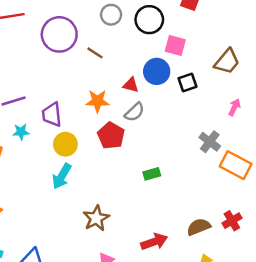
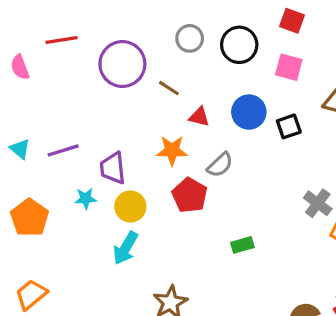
pink square: (175, 46) -> (289, 67), moved
red triangle: (131, 85) -> (199, 117), moved
cyan star: (21, 132) -> (86, 198), moved

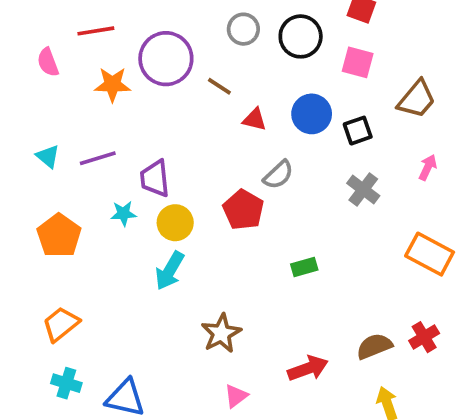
orange star: (172, 150) -> (112, 84), moved
gray cross: (318, 203) -> (363, 190), moved

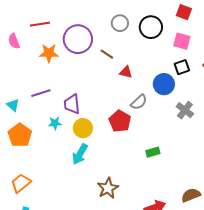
blue circle: (312, 114) -> (164, 84), moved
black square: (358, 131) -> (182, 67), moved
cyan triangle: (48, 156) -> (13, 105), moved

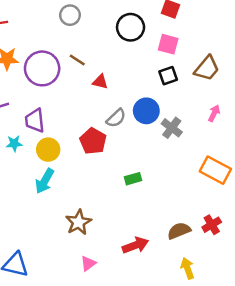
gray circle: (120, 23) -> (70, 15), moved
purple circle: (78, 39) -> (42, 68), moved
blue circle: (164, 84) -> (146, 111), moved

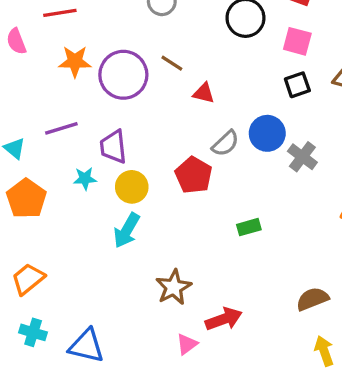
red arrow: (135, 245) -> (224, 319), moved

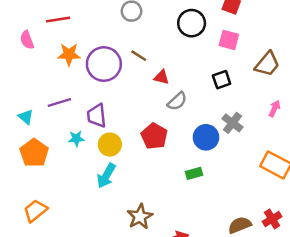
black square: (297, 85) -> (222, 80), moved
blue circle: (267, 133) -> (206, 137), moved
gray semicircle: (225, 143) -> (177, 101), moved

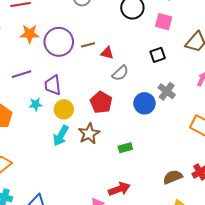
brown line: (139, 56) -> (88, 45), moved, turned -48
green rectangle: (194, 173) -> (125, 148), moved
brown star: (140, 217) -> (89, 134), moved

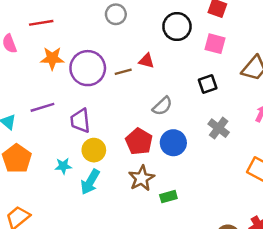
red triangle: (107, 53) -> (146, 61), moved
blue circle: (144, 103) -> (173, 143), moved
cyan star: (36, 104) -> (63, 166), moved
brown star: (89, 134) -> (142, 178), moved

